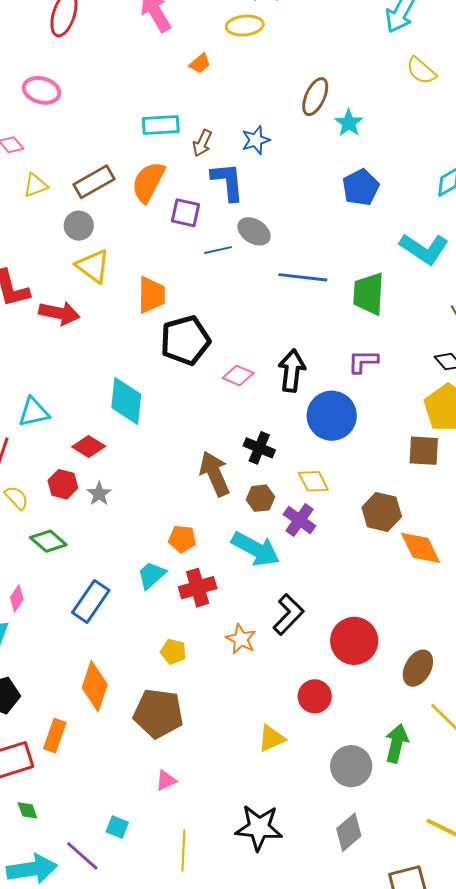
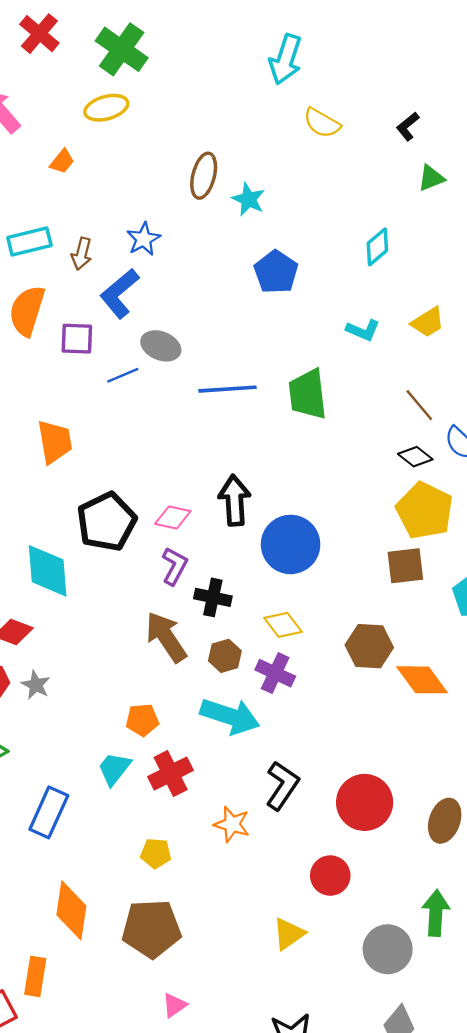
blue L-shape: (228, 182) -> (120, 293), turned -114
cyan L-shape: (424, 249) -> (363, 330), size x0.6
black pentagon: (185, 340) -> (107, 522), moved
purple L-shape: (363, 361) -> (175, 566), moved, turned 128

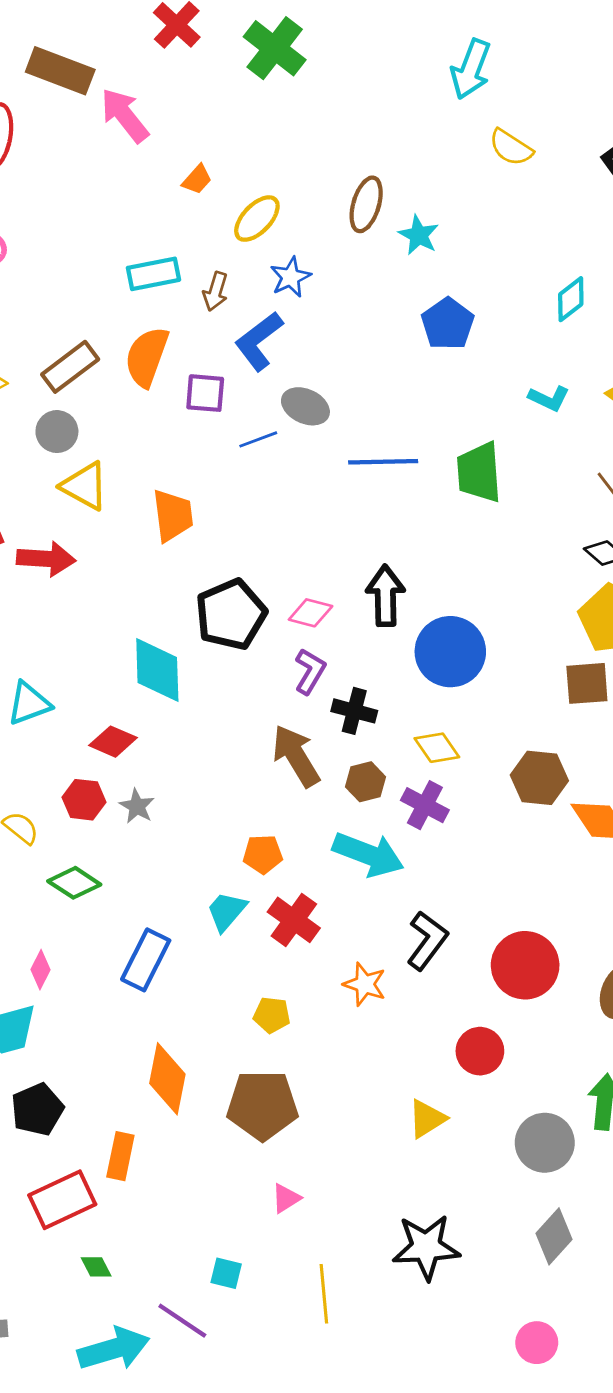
yellow ellipse: (106, 108) -> (257, 219), moved, turned -33
red cross: (171, 774) -> (294, 920), turned -30

